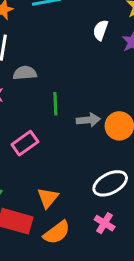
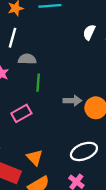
green line: (55, 104) -> (38, 83), moved
orange triangle: (48, 198) -> (35, 157), turned -30

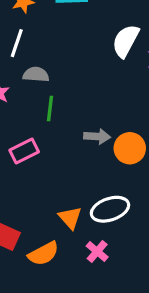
white semicircle: (89, 32) -> (126, 41), size x1.5
orange triangle: (35, 157) -> (70, 218), moved

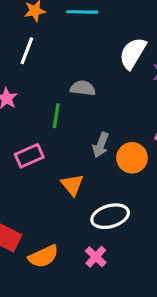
gray semicircle: (36, 75) -> (83, 88), moved
gray arrow: (97, 136) -> (101, 145), turned 105
orange triangle: (70, 218) -> (72, 185), moved

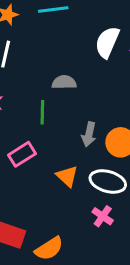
white ellipse: (110, 216) -> (108, 181), moved, turned 40
pink cross: (96, 257) -> (103, 216), moved

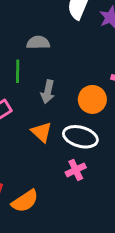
gray arrow: (89, 134) -> (48, 92), moved
pink cross: (103, 216) -> (76, 170), turned 30

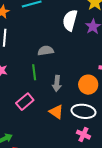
pink cross: (76, 170) -> (83, 135), turned -32

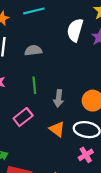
gray semicircle: (46, 51) -> (33, 50), moved
pink cross: (83, 135) -> (86, 155), turned 32

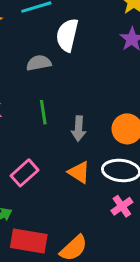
white semicircle: (75, 30) -> (67, 35), moved
pink rectangle: (23, 117) -> (25, 173), moved

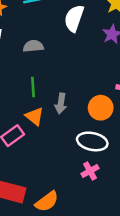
white semicircle: (67, 35) -> (74, 18), moved
orange triangle: (79, 172) -> (35, 116), moved

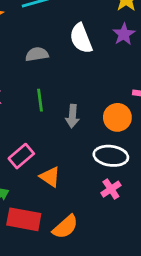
white semicircle: (74, 18) -> (81, 38), moved, turned -36
orange triangle: (35, 116) -> (50, 177), moved

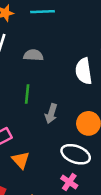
white semicircle: (81, 38) -> (84, 71), moved
pink cross: (111, 189) -> (69, 182), turned -35

